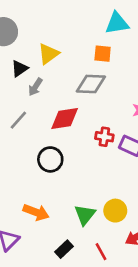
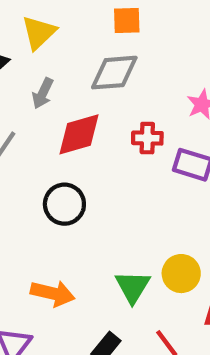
gray arrow: (35, 87) -> (43, 93), moved
red cross: (104, 137) -> (147, 138), moved

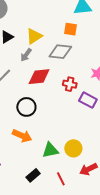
yellow triangle: (39, 33) -> (34, 36), moved
green triangle: (133, 287) -> (50, 150), turned 36
orange arrow: (53, 293) -> (22, 136), moved

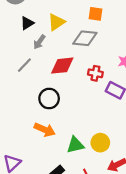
gray arrow: (26, 55) -> (39, 42), moved

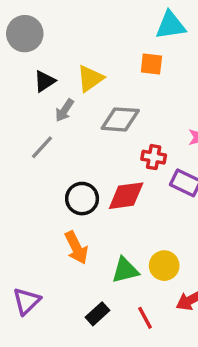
gray diamond: (85, 38) -> (120, 119), moved
red diamond: (62, 66) -> (126, 196), moved
orange arrow: (45, 130) -> (76, 248), turned 42

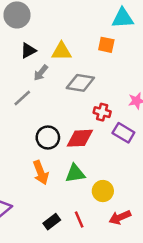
yellow triangle: (90, 78) -> (61, 51), turned 30
green triangle: (125, 270) -> (75, 173), moved
red line: (145, 318) -> (79, 219), moved

